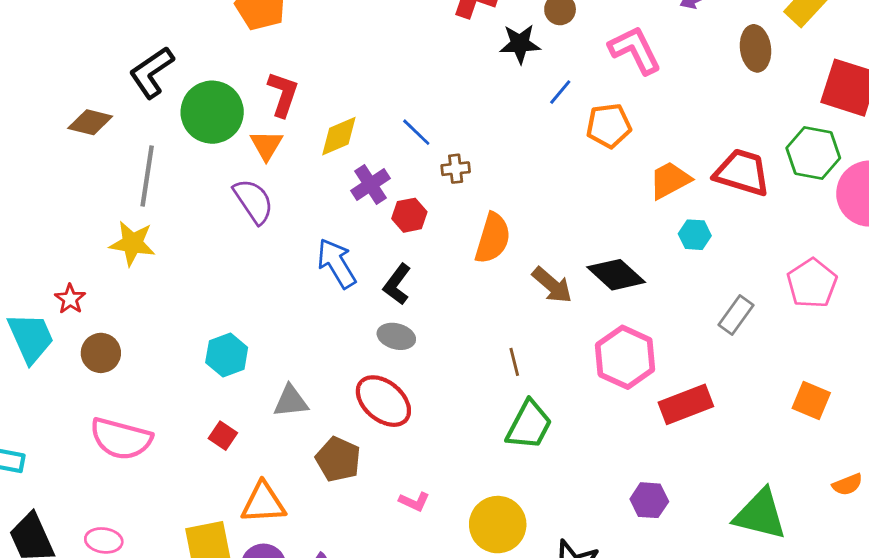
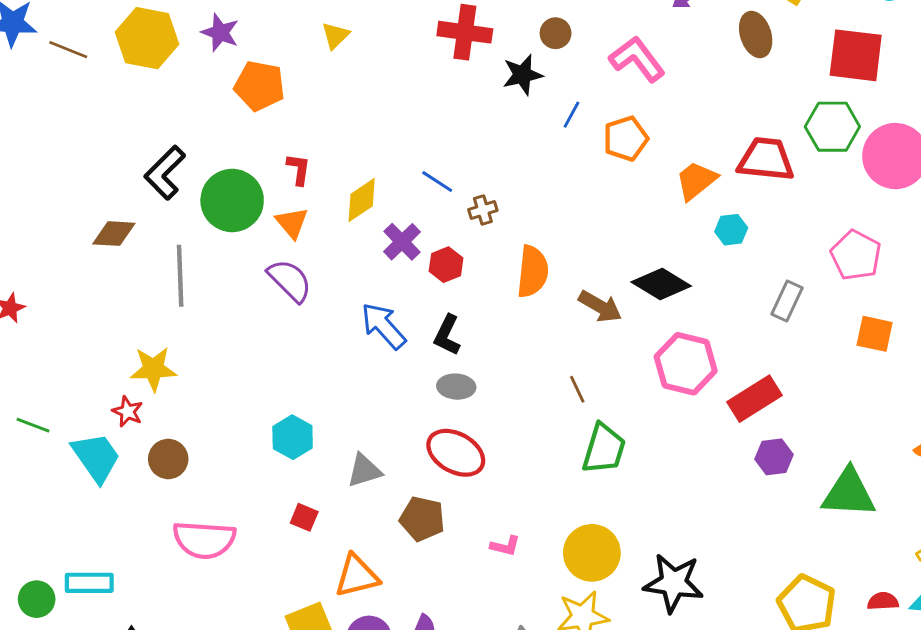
red L-shape: (283, 94) -> (299, 169), size x0.7
yellow star: (132, 243) -> (153, 369), moved
orange square: (811, 401) -> (875, 334), moved
purple hexagon: (649, 500) -> (774, 457), moved

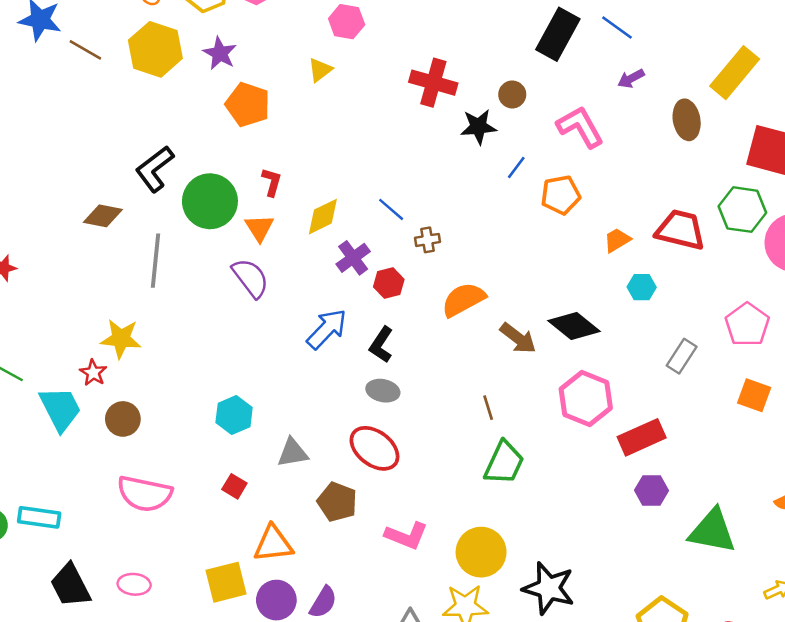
orange trapezoid: (696, 181) -> (617, 240), size x0.7
orange semicircle: (533, 271) -> (463, 300), turned -132
blue arrow: (384, 326) -> (327, 329), turned 78
pink L-shape: (505, 546) -> (406, 536), size x1.6

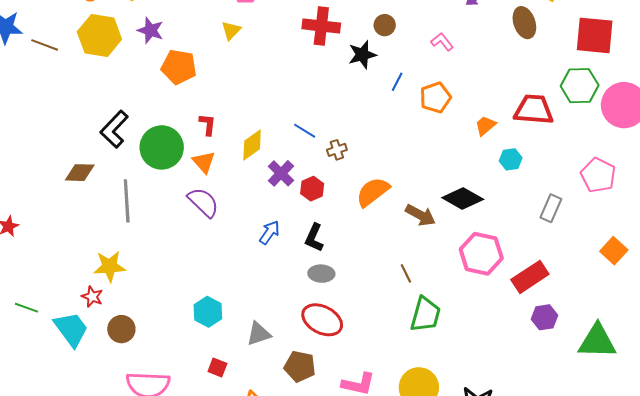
pink L-shape: (580, 127) -> (442, 42), size x0.6
blue arrow: (327, 329) -> (270, 232), size x0.7
orange square: (754, 395) -> (614, 251), moved, turned 32

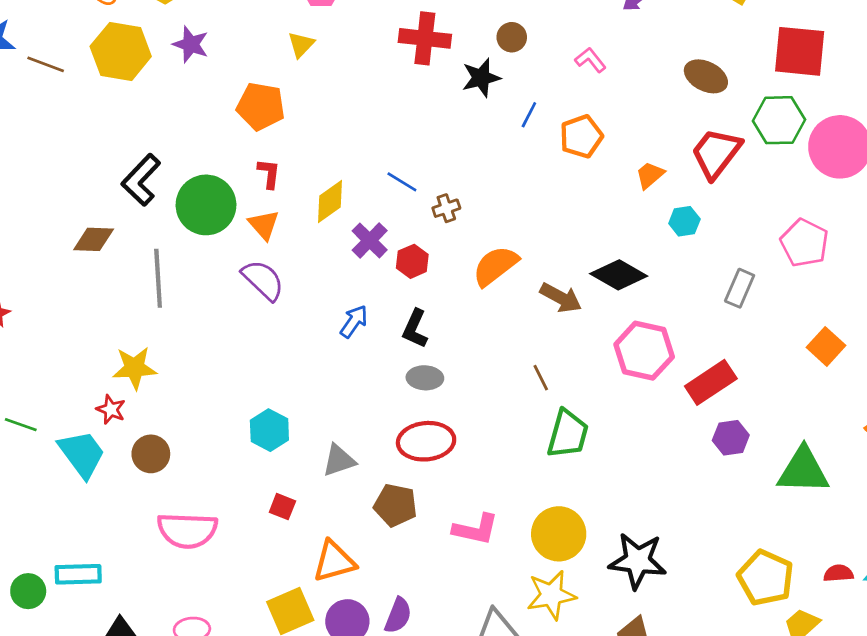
brown ellipse: (524, 23) -> (706, 76), moved, turned -44
orange pentagon: (179, 67) -> (261, 106), moved
red trapezoid: (534, 110) -> (716, 153), turned -57
red ellipse: (322, 320) -> (426, 441), turned -33

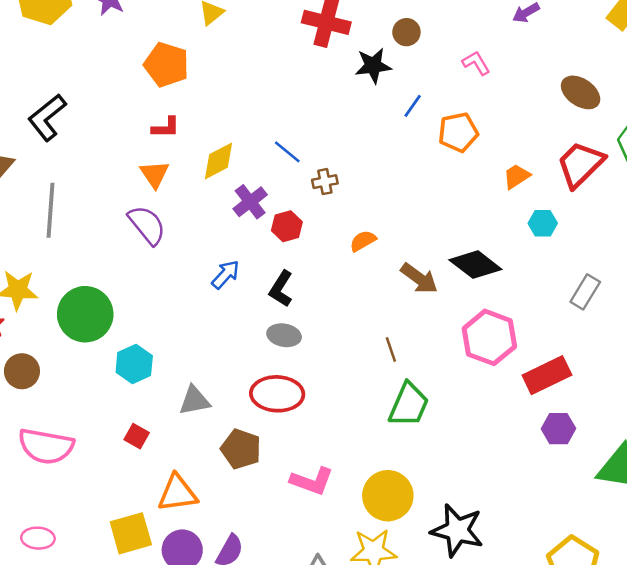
red L-shape: (269, 173) -> (166, 127), turned 76
green circle: (206, 205) -> (85, 314), moved
orange semicircle: (495, 266) -> (363, 241), size x0.6

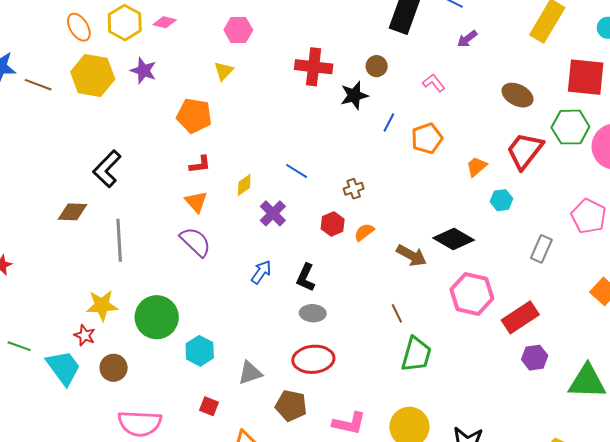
yellow diamond: (218, 161) -> (244, 185), size x0.7
brown cross: (325, 182) -> (354, 189), moved
red hexagon: (287, 226) -> (333, 224), moved

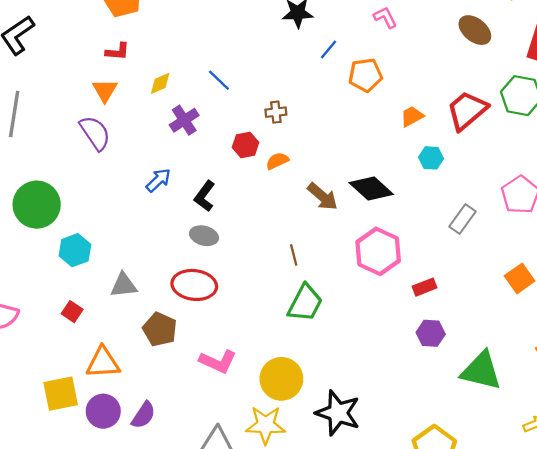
brown ellipse: (518, 95) -> (475, 30), moved
red rectangle: (520, 317) -> (425, 287), size x0.6

